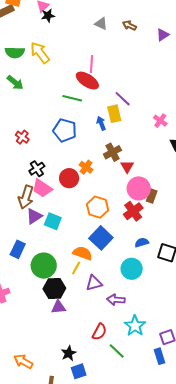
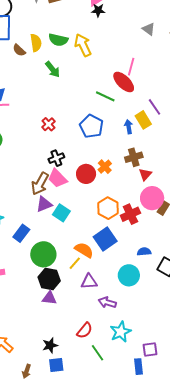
yellow rectangle: (114, 114) -> (143, 120), turned -30
red cross: (133, 211) -> (130, 214), moved

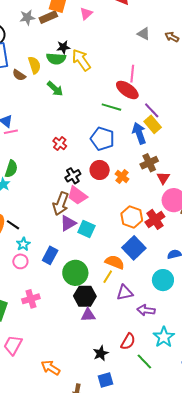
black star: (98, 10) -> (63, 47), moved
purple line: (154, 107) -> (152, 110), moved
blue arrow: (129, 127) -> (139, 133), size x1.5
red circle: (86, 174) -> (100, 170), moved
black star: (50, 345) -> (101, 353), moved

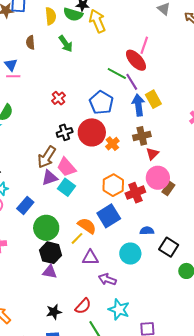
brown semicircle: (19, 75) -> (30, 42), moved, turned 40
purple line: (152, 110) -> (132, 82), moved
red circle: (100, 170) -> (92, 132), size x1.4
pink trapezoid: (77, 196) -> (66, 167), moved
cyan star: (164, 337) -> (119, 309), turned -30

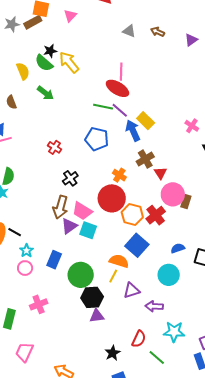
green semicircle: (73, 14) -> (44, 63), turned 42
red circle: (92, 132) -> (112, 198), moved

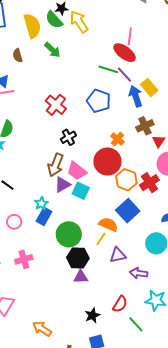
yellow semicircle: (23, 71) -> (32, 26), size x1.4
red cross: (55, 147) -> (56, 105), size x1.5
cyan star: (26, 251) -> (41, 204), moved

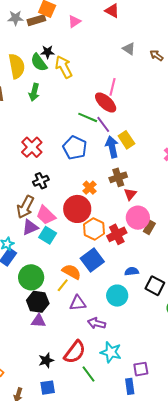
green arrow: (52, 50) -> (34, 92), turned 54
red semicircle: (120, 304) -> (75, 352), size x1.4

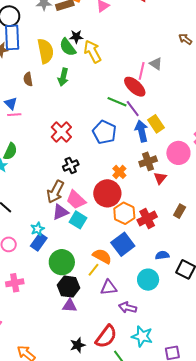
gray triangle: (129, 49) -> (156, 64), moved
pink circle: (138, 218) -> (178, 153), moved

